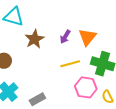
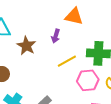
orange triangle: (87, 37) -> (74, 16), moved, turned -42

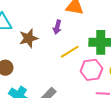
brown star: (26, 46) -> (29, 38), turned 30

